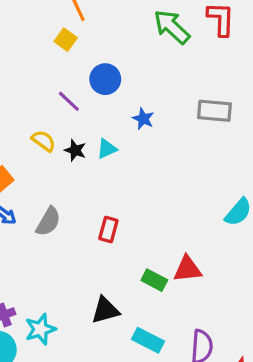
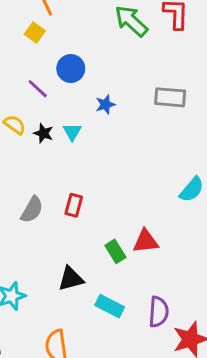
blue star: (143, 119) -> (105, 105), turned 30
cyan triangle: (107, 149) -> (72, 132), turned -36
gray semicircle: (48, 222) -> (32, 210), moved
green rectangle: (154, 280) -> (115, 251), turned 30

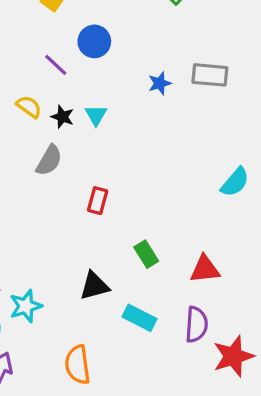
blue star: (105, 105) -> (160, 83), moved
gray semicircle: (32, 210) -> (49, 160), moved
red triangle: (146, 241) -> (205, 269), moved

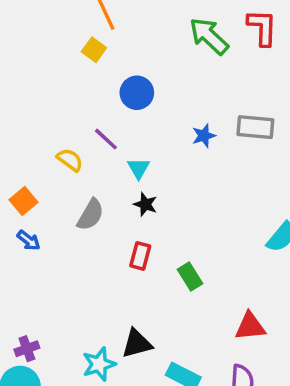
purple line: (56, 65) -> (106, 139), moved
black star: (62, 117) -> (145, 204), moved
green rectangle: (146, 254) -> (190, 277), moved
cyan star: (26, 306) -> (99, 364), moved

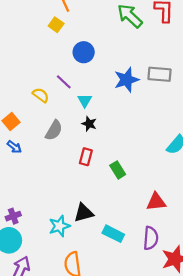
blue star: (204, 136) -> (126, 80), size x1.6

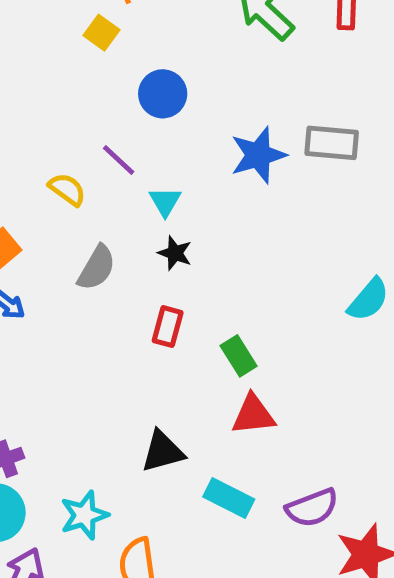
red triangle: (156, 202) -> (253, 415), moved
cyan star: (59, 226) -> (84, 515), moved
purple semicircle: (151, 238) -> (312, 508), turned 65

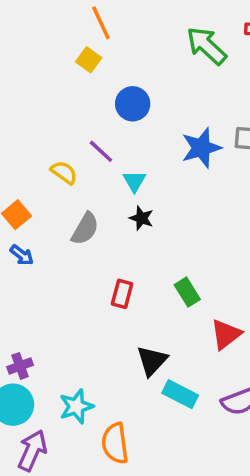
red rectangle: (168, 327) -> (122, 294), moved
red triangle: (253, 415) -> (226, 334), moved, turned -32
black triangle: (163, 451) -> (152, 361), moved, turned -32

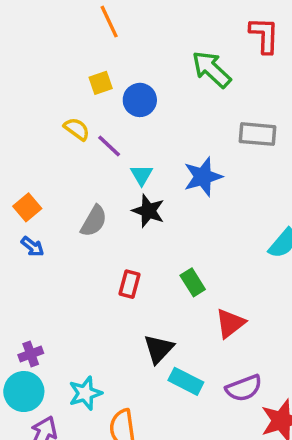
green arrow: (207, 46) -> (211, 69), moved
yellow square: (89, 60) -> (101, 83), moved, turned 35
blue star: (201, 148) -> (203, 177), moved
yellow semicircle: (64, 172) -> (77, 129), moved
black star: (141, 218) -> (148, 211), size x1.4

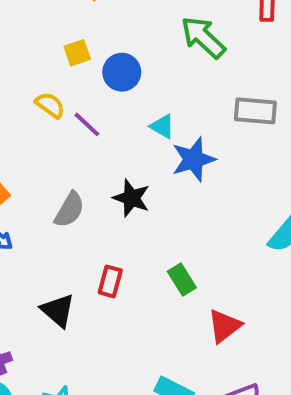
cyan triangle: (142, 175) -> (162, 126), moved, turned -30
black triangle: (159, 349) -> (58, 310), moved, turned -32

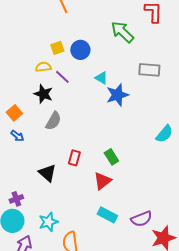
yellow square: (77, 53) -> (57, 48), moved
yellow semicircle: (50, 105) -> (43, 67), turned -42
black star: (131, 198) -> (43, 94), moved
red triangle: (224, 326) -> (102, 181), moved

